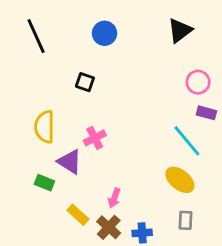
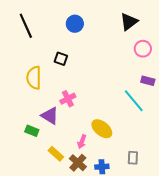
pink circle: (198, 82) -> (143, 49), moved
yellow semicircle: (44, 127) -> (34, 78), moved
yellow ellipse: (180, 180) -> (102, 129), moved

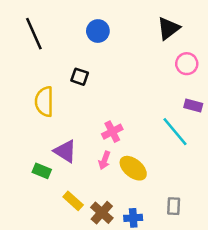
pink cross: (68, 99) -> (112, 132), moved
pink arrow: (82, 142) -> (104, 160), moved

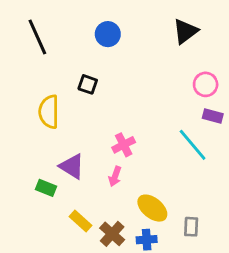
pink circle: (187, 64) -> (206, 84), moved
yellow ellipse: (133, 168) -> (152, 208), moved

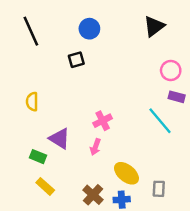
black square: (88, 84) -> (76, 60), moved, turned -35
yellow semicircle: (49, 112) -> (32, 102), moved, size x0.7
yellow rectangle: (80, 221) -> (45, 186), moved

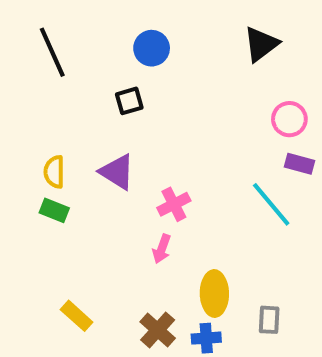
purple triangle: (60, 139) -> (117, 172), moved
green rectangle: (38, 157) -> (54, 210), moved
yellow ellipse: (126, 173) -> (214, 293), turned 50

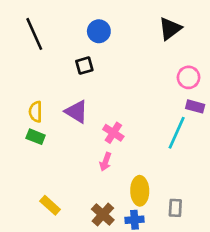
pink cross: (174, 204) -> (113, 133), turned -30
cyan line: (271, 204) -> (177, 133), turned 64

